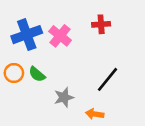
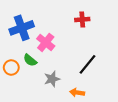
pink cross: (60, 36) -> (46, 42), moved
orange circle: (14, 73) -> (11, 68), moved

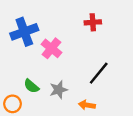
green semicircle: (30, 60) -> (31, 86), moved
orange circle: (11, 68) -> (13, 104), moved

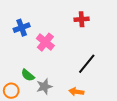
blue cross: (24, 32) -> (22, 28), size x0.7
gray star: (59, 90) -> (44, 87), moved

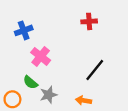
pink cross: (45, 42) -> (41, 56), moved

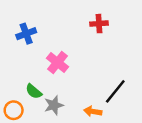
pink cross: (41, 56) -> (58, 63), moved
black line: (95, 70) -> (115, 91), moved

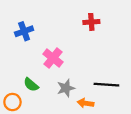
black line: (115, 91) -> (106, 85), turned 55
gray star: (54, 105) -> (66, 88), moved

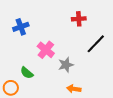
black line: (106, 85) -> (96, 44), moved, turned -50
gray star: (66, 88) -> (66, 65), moved

